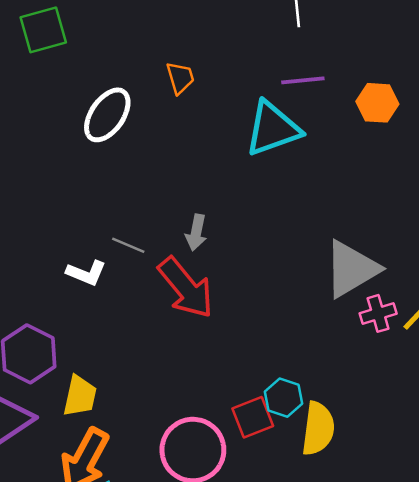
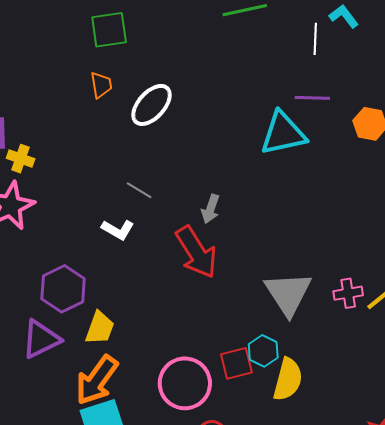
orange trapezoid: (180, 78) -> (101, 85), moved
gray line: (128, 245) -> (139, 190), moved
gray triangle: (351, 269) -> (288, 293), moved, turned -40

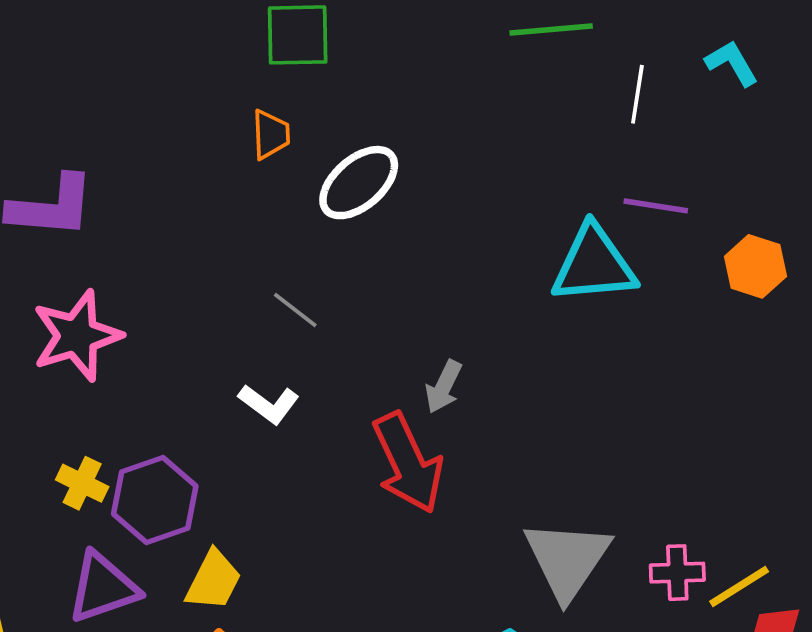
white line: (315, 39) -> (637, 94), moved
yellow cross: (21, 159) -> (82, 483), moved
gray line: (139, 190) -> (295, 310), moved

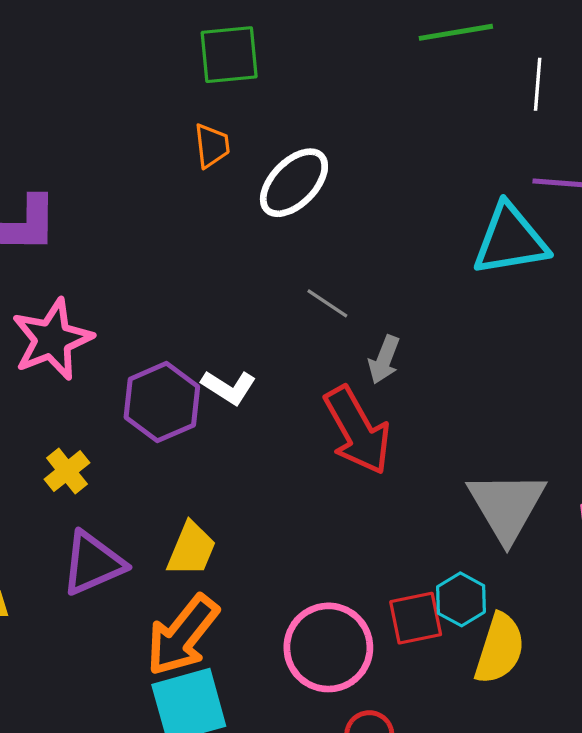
gray line: (295, 310) -> (327, 303), moved
yellow cross: (82, 483) -> (67, 471), turned 30
purple hexagon: (155, 500) -> (162, 402), moved

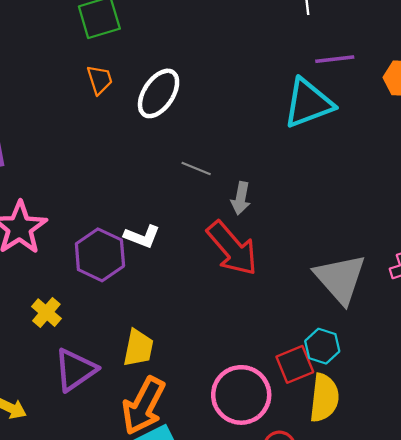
yellow semicircle: (500, 649) -> (324, 398), moved

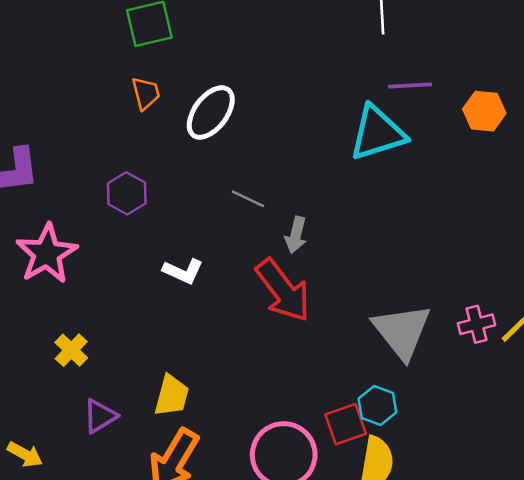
purple hexagon: (100, 255) -> (127, 193), moved, size x0.7
purple triangle: (75, 370) -> (100, 416), size x0.7

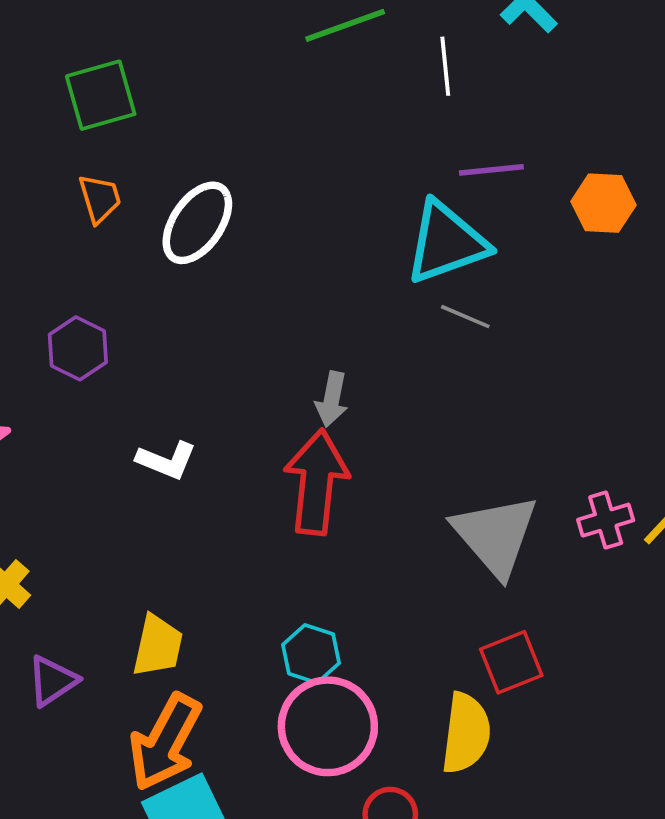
gray line: (248, 199) -> (465, 317), moved
red arrow: (283, 290) -> (316, 482), turned -134
cyan hexagon: (377, 405) -> (311, 654), moved
red square: (346, 424) -> (511, 662), moved

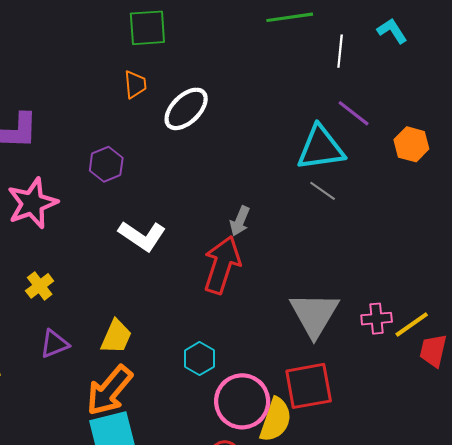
purple line: (491, 170) -> (354, 113), turned 32
white L-shape: (167, 460) -> (142, 236), size x1.4
red square: (511, 662) -> (309, 386), size x1.4
pink circle: (328, 726) -> (242, 401), moved

